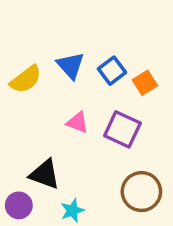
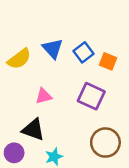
orange square: (145, 83) -> (108, 61), turned -36
pink triangle: (78, 122) -> (44, 96), moved, turned -36

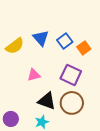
orange square: (108, 61) -> (84, 48), turned 32
black triangle: (33, 130) -> (47, 101), moved
brown circle: (105, 143) -> (72, 103), moved

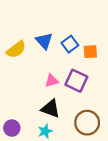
orange square: (84, 48) -> (90, 52), turned 32
pink triangle: (34, 75) -> (52, 81), moved
brown circle: (72, 103) -> (87, 123), moved

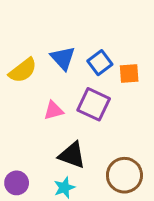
pink triangle: (52, 81) -> (54, 110), moved
purple square: (76, 81) -> (94, 104), moved

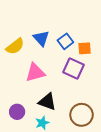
purple square: (94, 104) -> (73, 68), moved
pink triangle: (54, 110) -> (35, 73), size x1.5
purple circle: (17, 183) -> (17, 112), moved

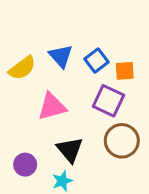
black triangle: (47, 102) -> (70, 150), turned 30
brown circle: (82, 115) -> (122, 141), moved

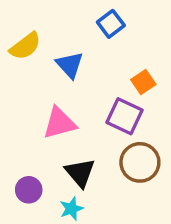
blue square: (97, 61) -> (111, 24), moved
yellow semicircle: (22, 68) -> (25, 46), moved
orange square: (125, 71) -> (143, 82), turned -30

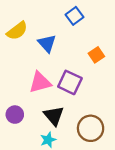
purple square: (125, 116) -> (70, 82), moved
brown circle: (140, 162) -> (91, 128), moved
purple circle: (29, 190) -> (15, 115), moved

